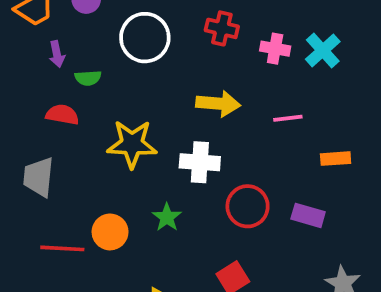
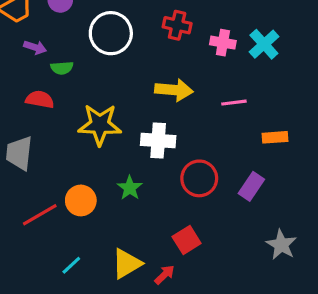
purple arrow: (57, 54) -> (35, 47), turned -60
purple rectangle: (308, 215) -> (251, 186), turned -72
red line: (62, 248) -> (40, 215), turned -33

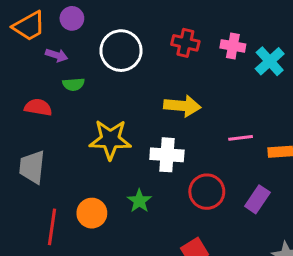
pink cross: (223, 43) -> (233, 46), moved
purple arrow: (35, 47) -> (57, 55), moved
red semicircle: (40, 99) -> (38, 107), moved
pink line: (234, 103) -> (241, 138), moved
red line: (40, 215) -> (52, 227), turned -52

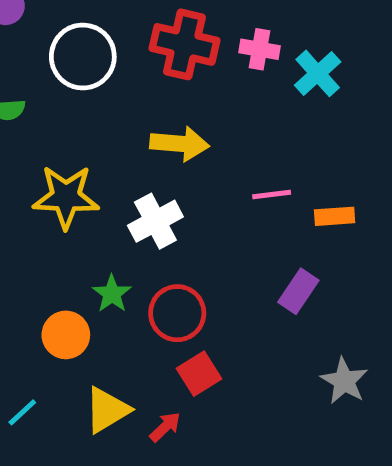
red cross: (185, 43) -> (184, 44), size x1.5
white cross: (167, 155) -> (155, 221), turned -32
red circle: (207, 192) -> (177, 313), moved
orange circle: (92, 213) -> (66, 335), moved

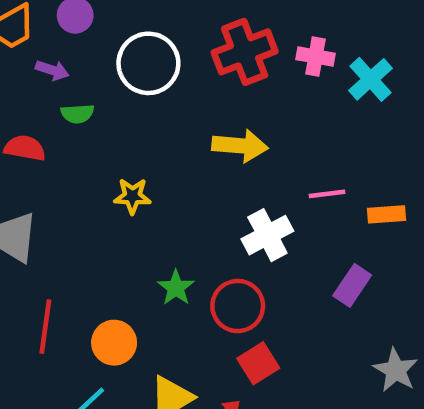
red cross: (184, 44) -> (245, 52), turned -34
yellow star: (66, 197) -> (132, 196), size x0.6
white cross: (155, 221) -> (267, 235), moved
orange circle: (66, 335) -> (114, 343), moved

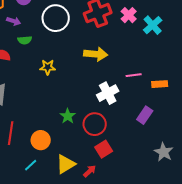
pink cross: (316, 56) -> (129, 15), turned 35
yellow star: (132, 196) -> (48, 67), moved

